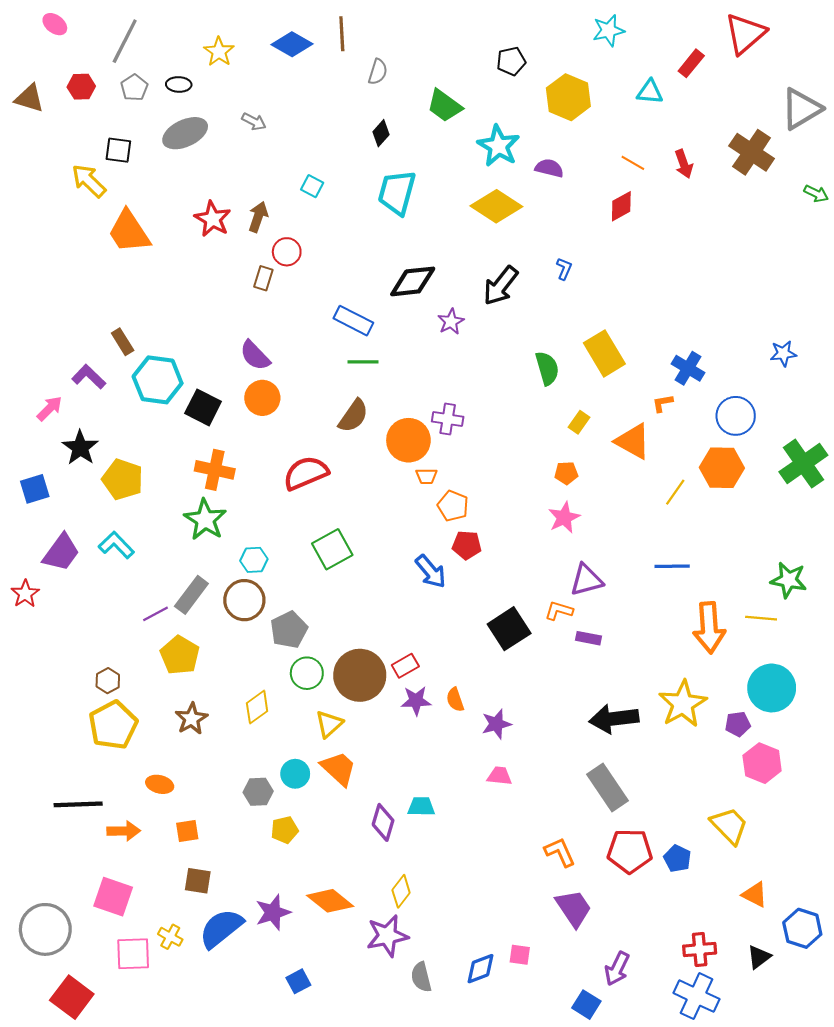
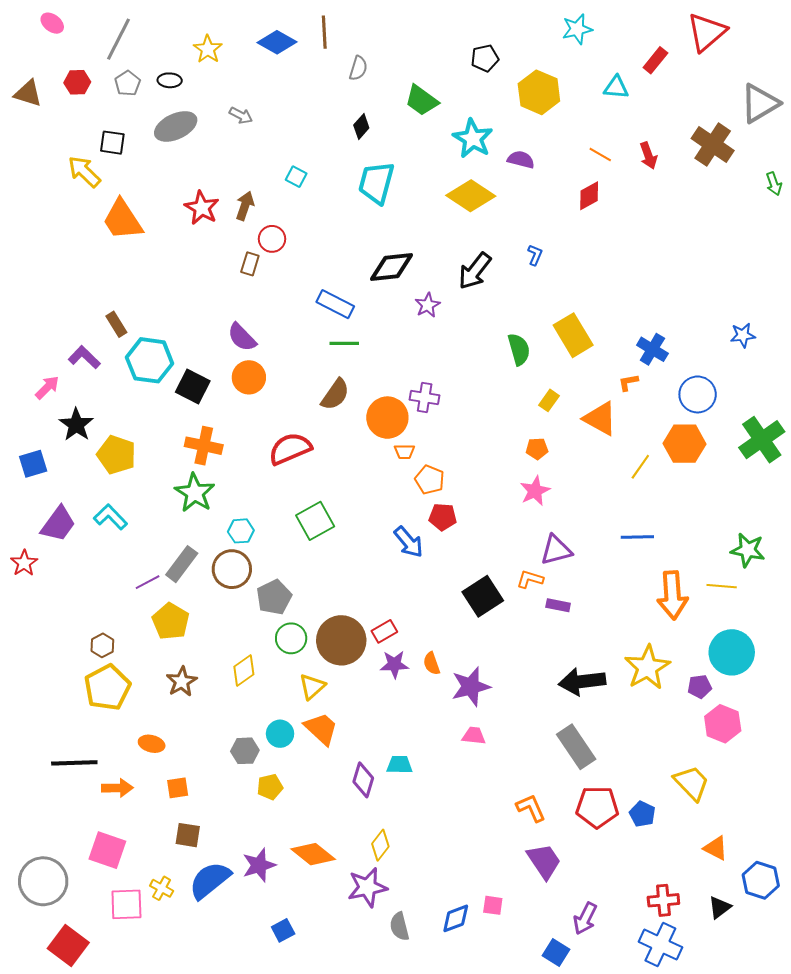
green arrow: (816, 194) -> (774, 184), turned 45
purple star: (496, 724) -> (471, 687), size x1.4

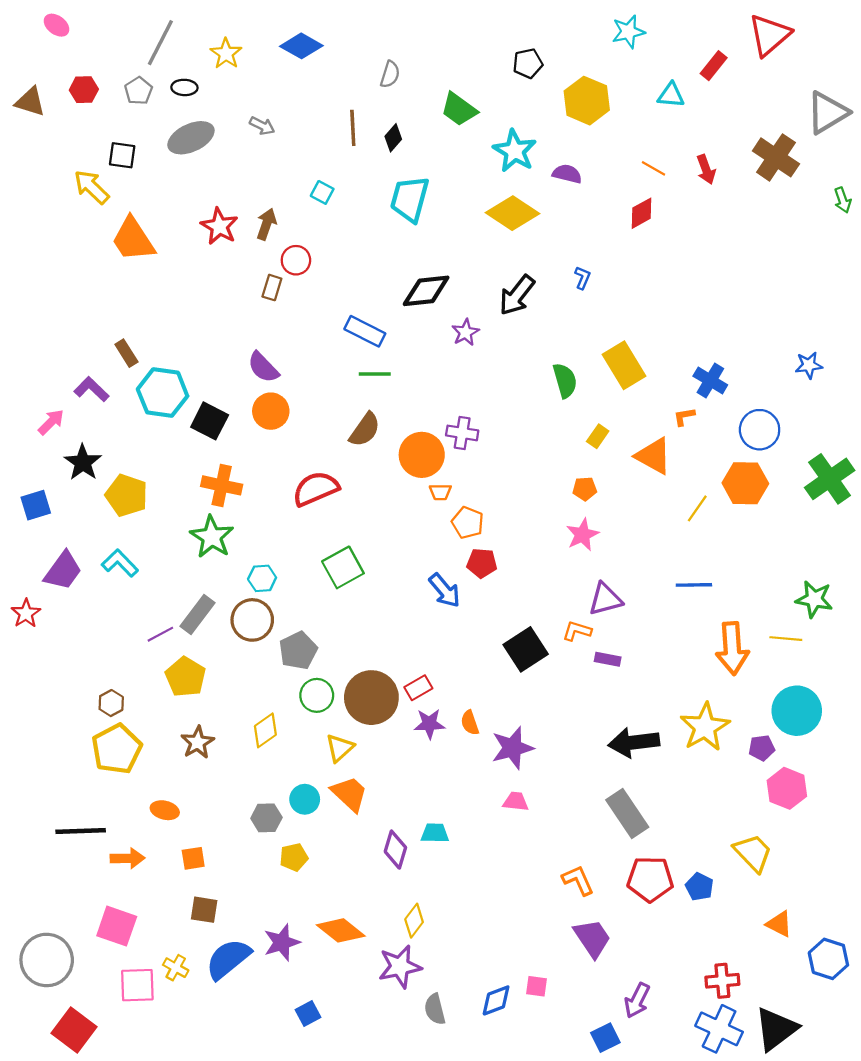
brown line: (324, 32) -> (353, 128), moved
gray line: (118, 39) -> (160, 43), moved
black triangle: (720, 907) -> (776, 1029), moved, size x1.8
blue square: (556, 953) -> (605, 1038), turned 32

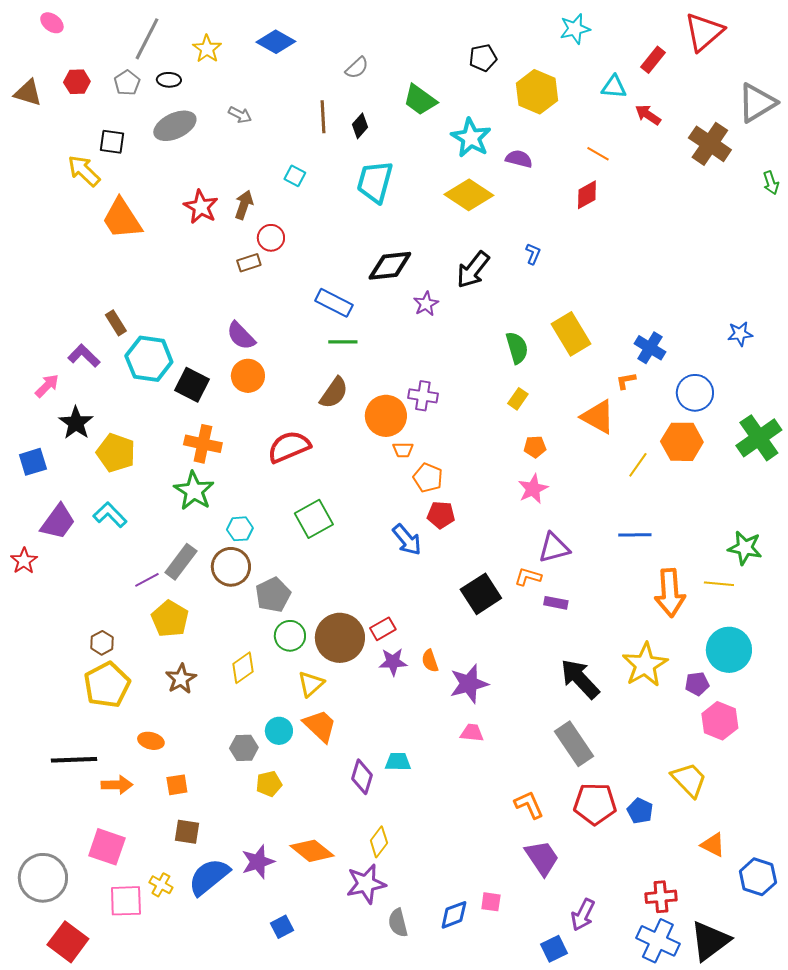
gray semicircle: (390, 74) -> (357, 68), turned 30
red arrow: (706, 169) -> (648, 115), moved, turned 144
brown rectangle: (272, 288) -> (249, 263), turned 55
yellow rectangle: (598, 436) -> (518, 399), moved
black arrow: (634, 742) -> (580, 679), turned 54

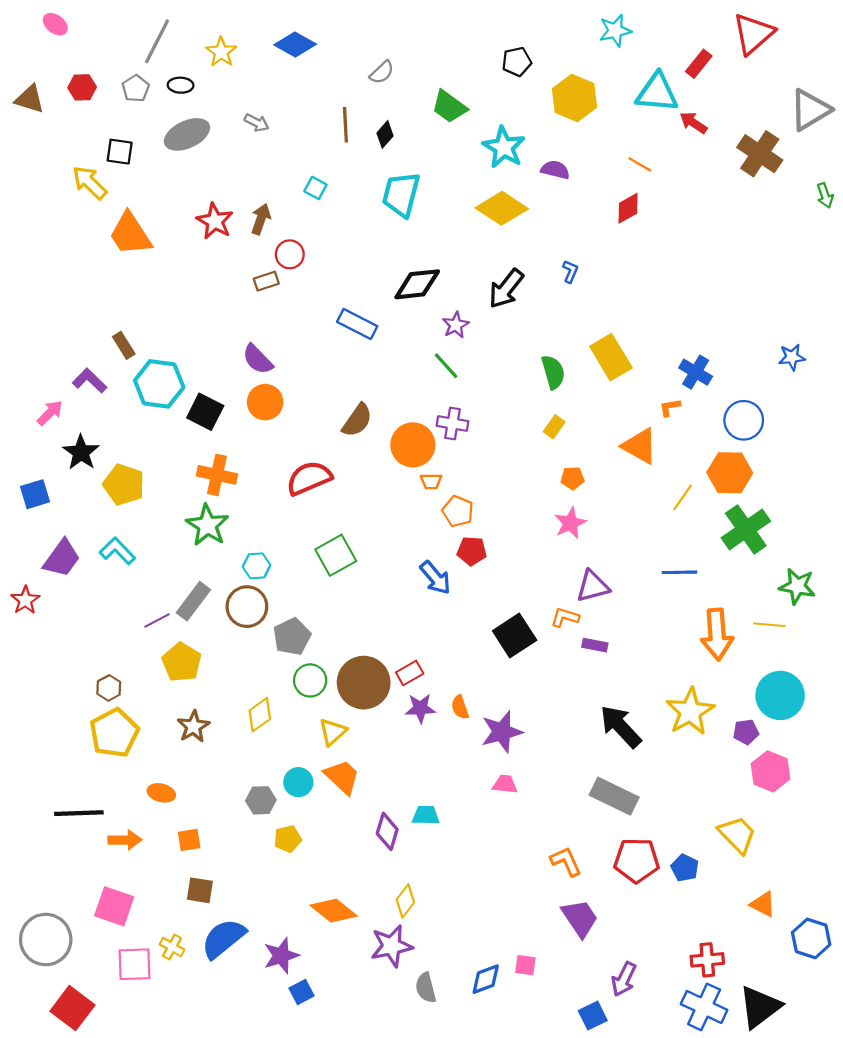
cyan triangle: (614, 87) -> (657, 93), size x1.6
green line: (343, 342) -> (446, 366), moved, turned 48
green cross: (759, 438) -> (746, 529), moved
gray rectangle: (574, 744) -> (614, 796), turned -30
purple star: (258, 862) -> (281, 956), moved

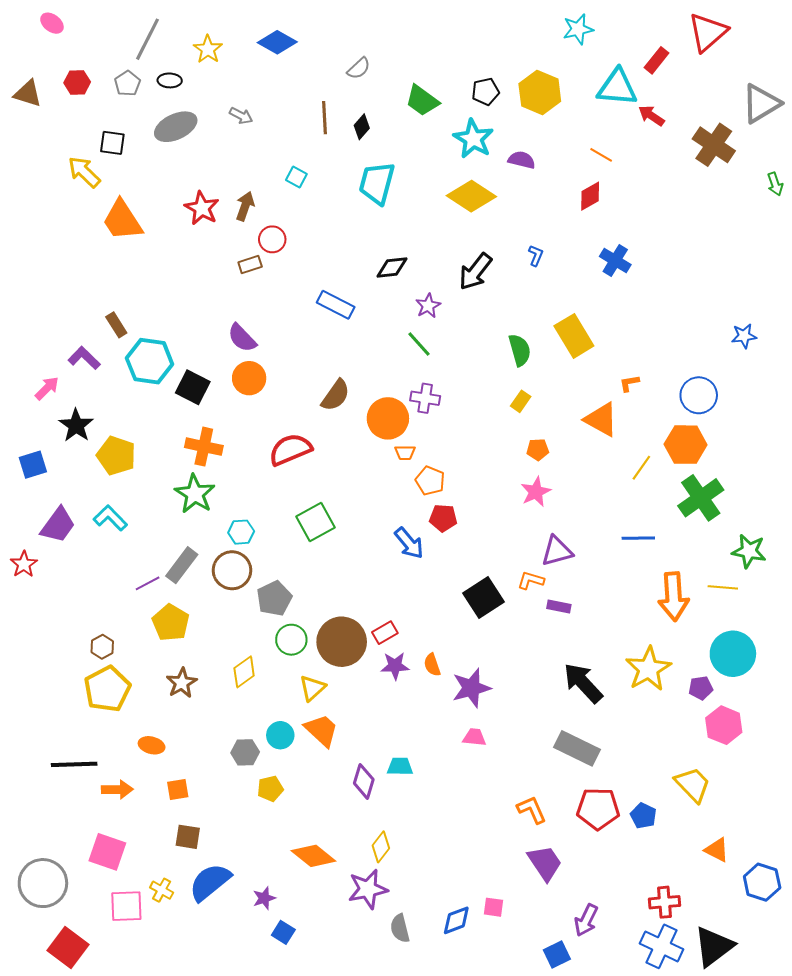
black pentagon: (517, 62) -> (485, 92), moved
black diamond: (417, 284) -> (392, 268), size x0.7
blue cross: (696, 372) -> (615, 260), moved
purple star: (281, 956) -> (264, 898), size x0.7
blue square: (302, 992) -> (283, 932), turned -30

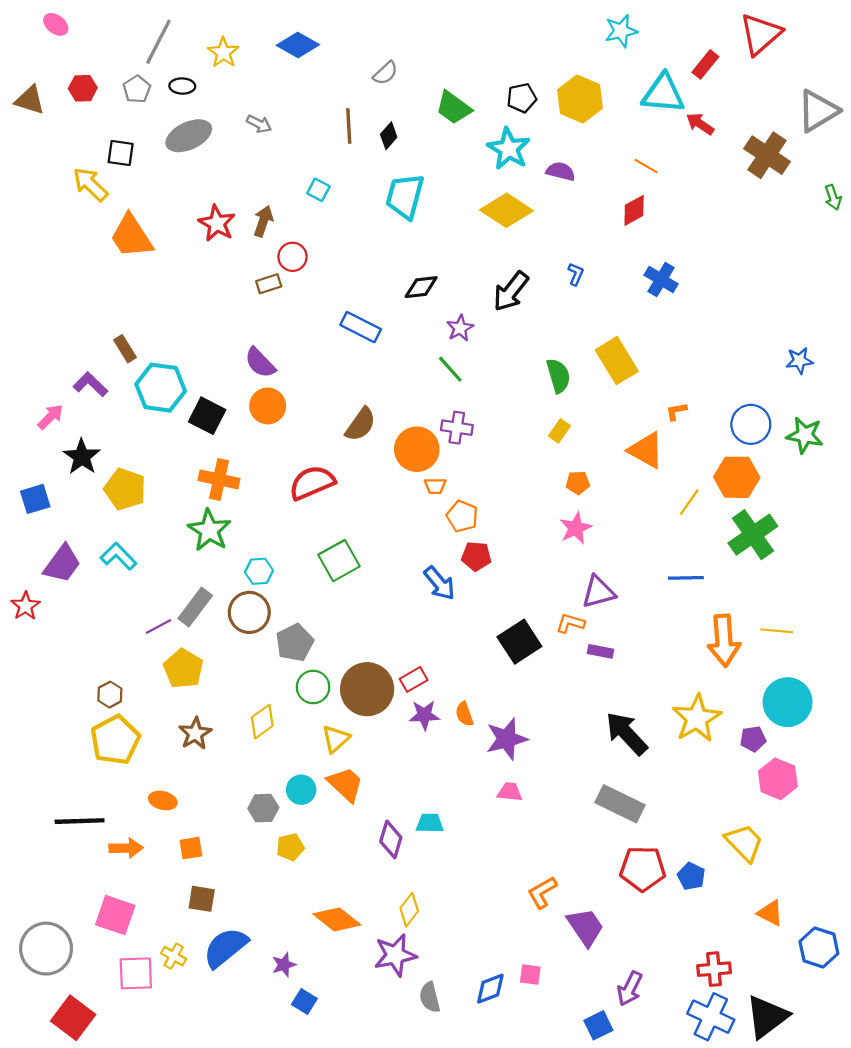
green star: (749, 551) -> (805, 435), moved
orange L-shape: (532, 810) -> (542, 892), moved, turned -96

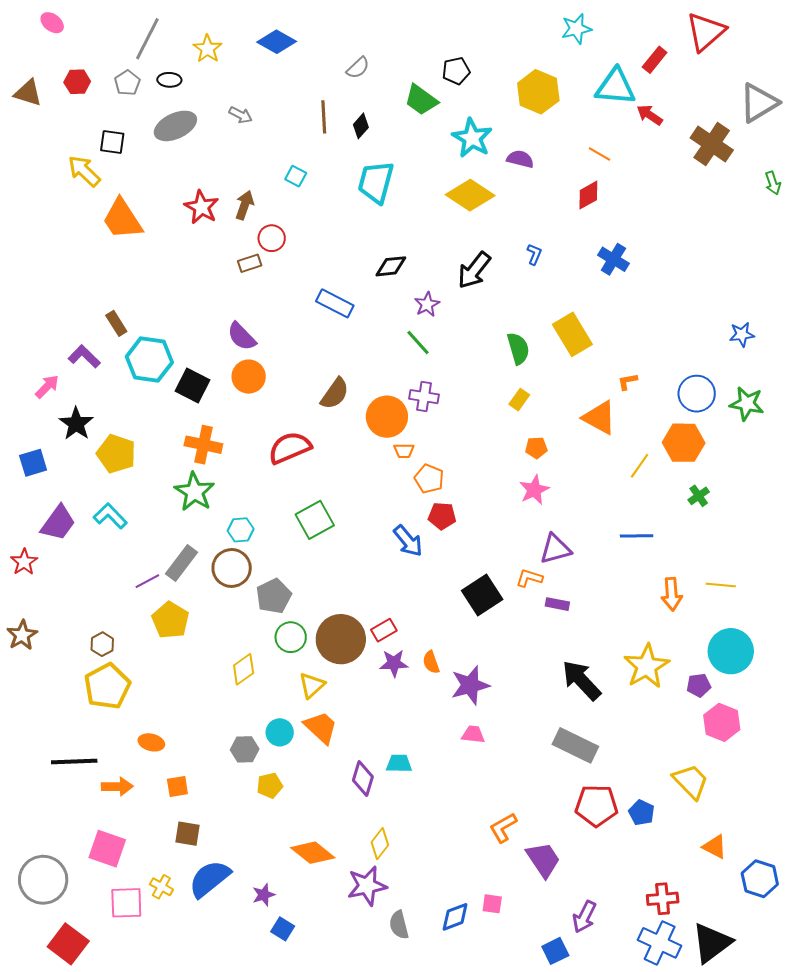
black pentagon: (522, 98) -> (456, 71), moved
green cross: (753, 535) -> (699, 496), size x0.5
orange arrow: (724, 641) -> (672, 594), size x0.7
brown star: (195, 733) -> (22, 635), moved

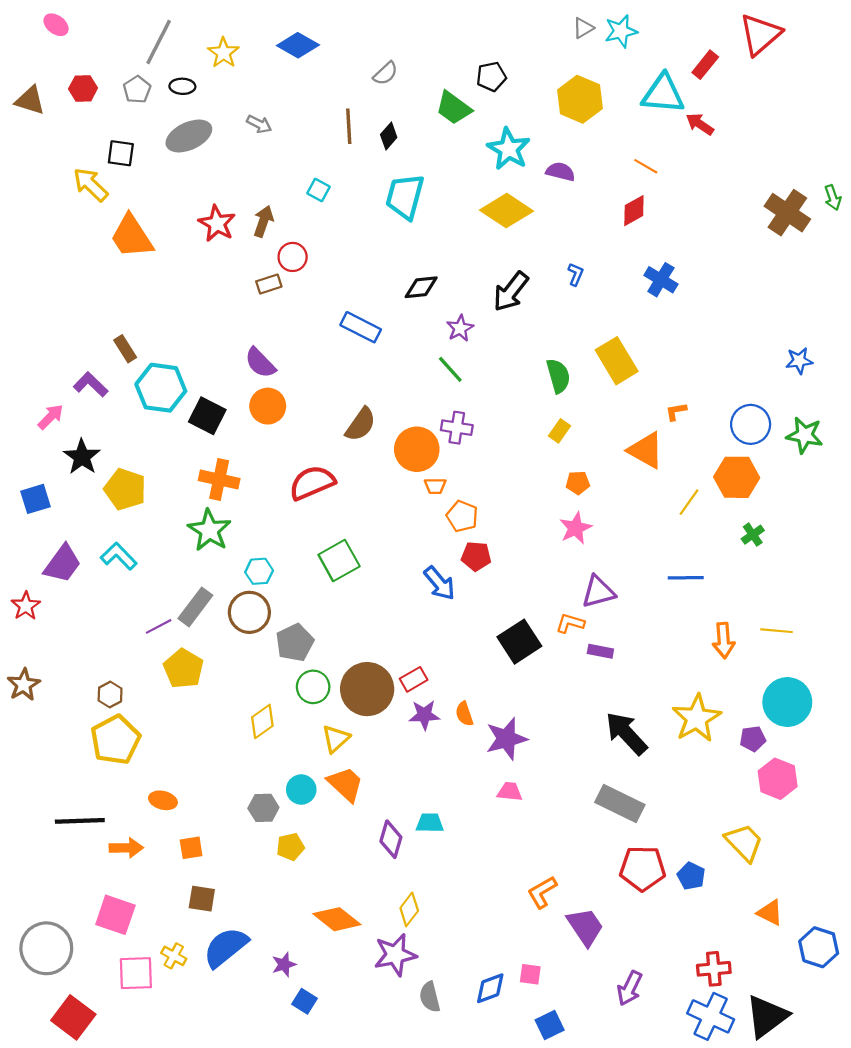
gray triangle: (759, 103) -> (583, 28), moved, size x0.5
brown cross: (712, 144) -> (787, 213), moved
blue square: (555, 951) -> (550, 1025), moved

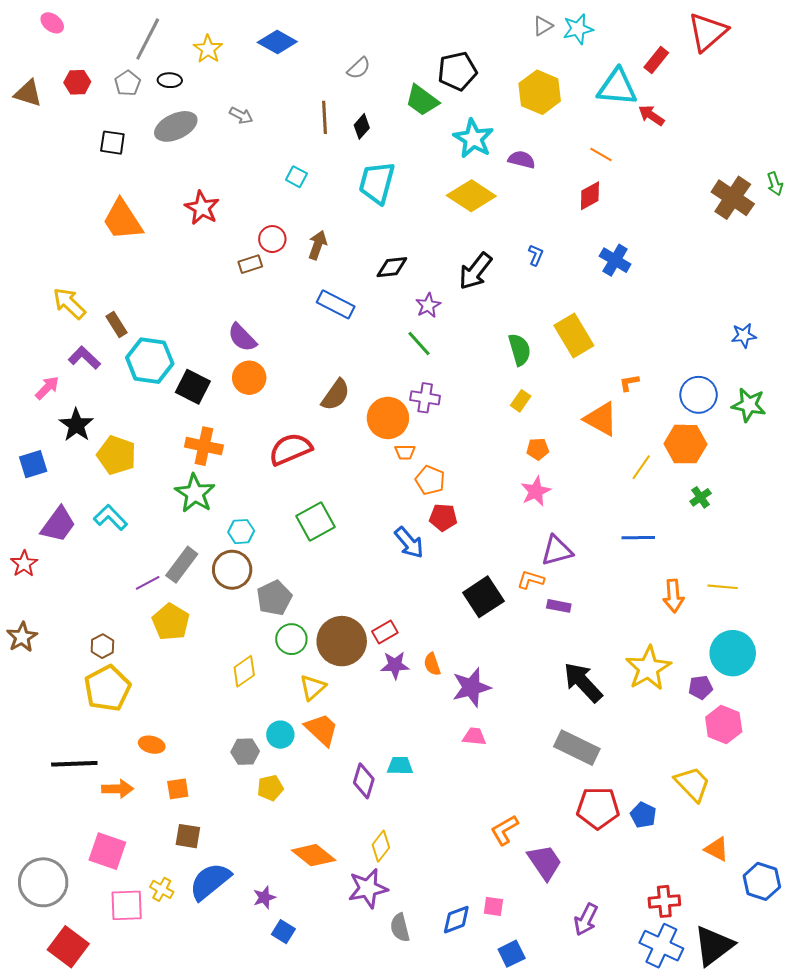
black pentagon: (491, 77) -> (457, 71), size x1.4
yellow arrow: (91, 185) -> (69, 303), moved
brown arrow: (263, 221) -> (318, 245), moved

